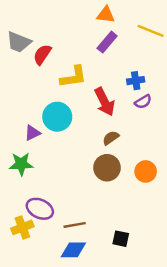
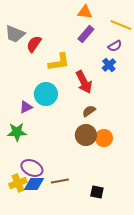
blue cross: (136, 81) -> (109, 65), turned -32
purple semicircle: (143, 102) -> (115, 46), moved
orange circle: (146, 171) -> (104, 138), moved
blue diamond: (73, 250) -> (34, 184), moved

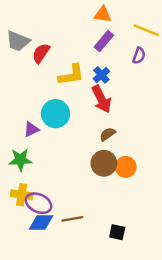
purple semicircle: (115, 46) -> (139, 56), turned -40
blue cross: (109, 65) -> (101, 75), moved
yellow cross: (18, 183) -> (22, 195), moved, turned 30

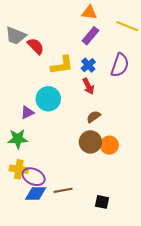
red semicircle: (41, 53) -> (36, 46), turned 102
purple semicircle: (139, 56) -> (120, 65), moved, size x1.6
red arrow: (101, 99) -> (88, 86), size x0.7

